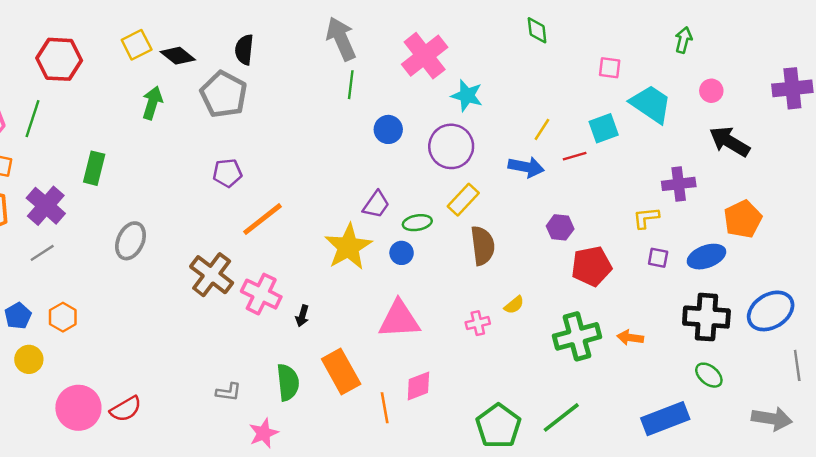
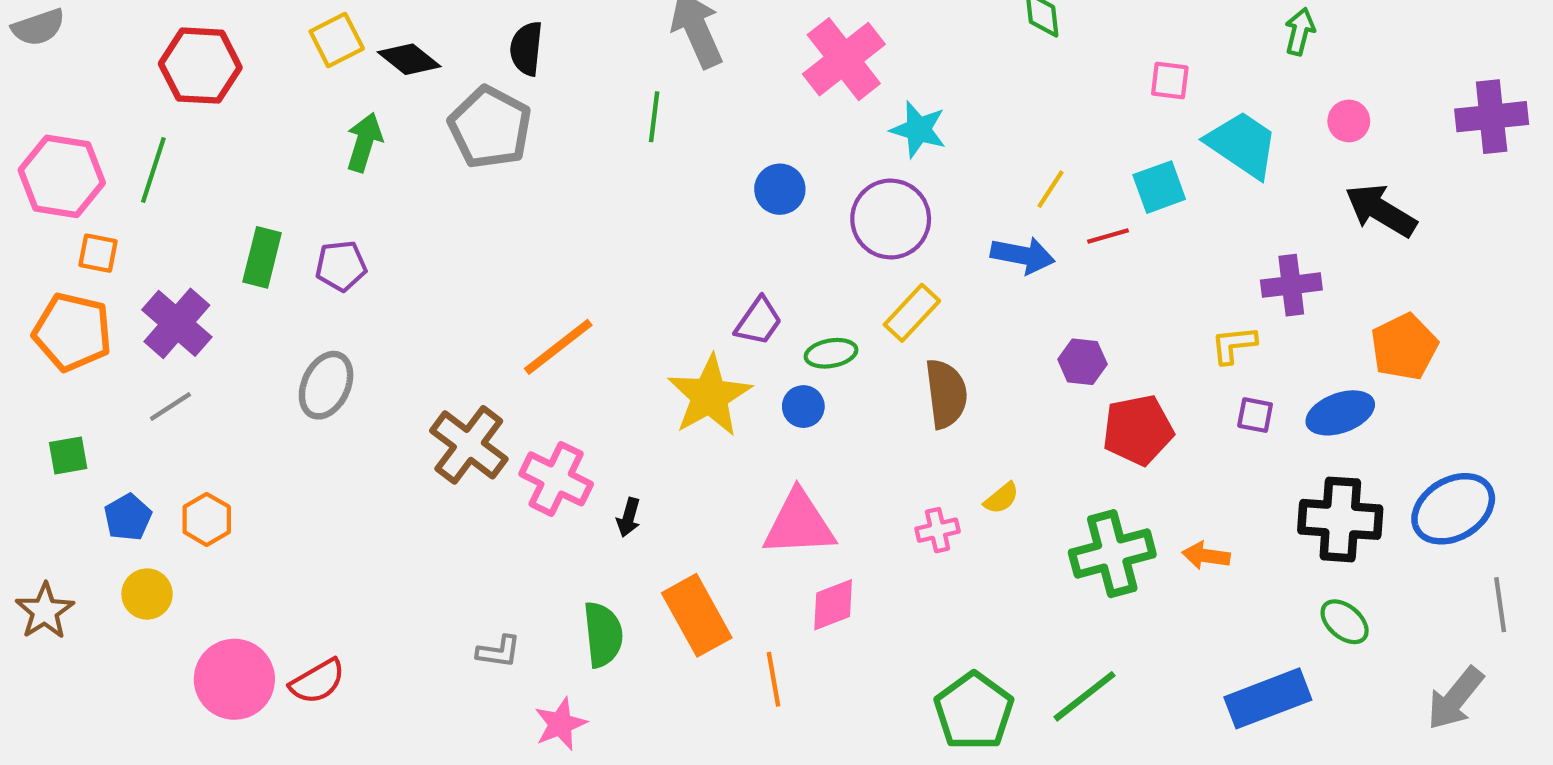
green line: (351, 85) -> (654, 117), moved
purple pentagon: (227, 173) -> (341, 266), moved
pink diamond: (418, 386) -> (833, 605), moved
gray arrow: (772, 419) -> (1455, 698), turned 120

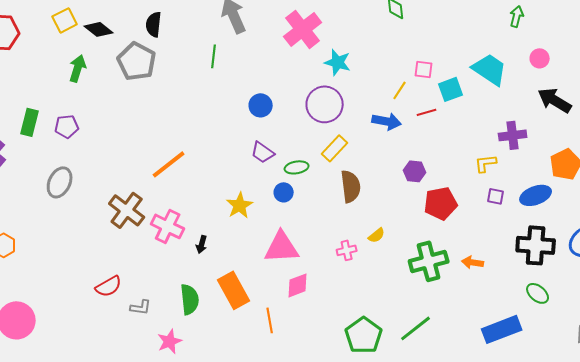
pink square: (1170, 81) -> (424, 69), moved
blue circle: (780, 189) -> (261, 105), moved
purple trapezoid: (759, 321) -> (263, 152), turned 90
yellow star: (710, 396) -> (240, 205), moved, size x0.7
red semicircle: (317, 681) -> (109, 286), moved

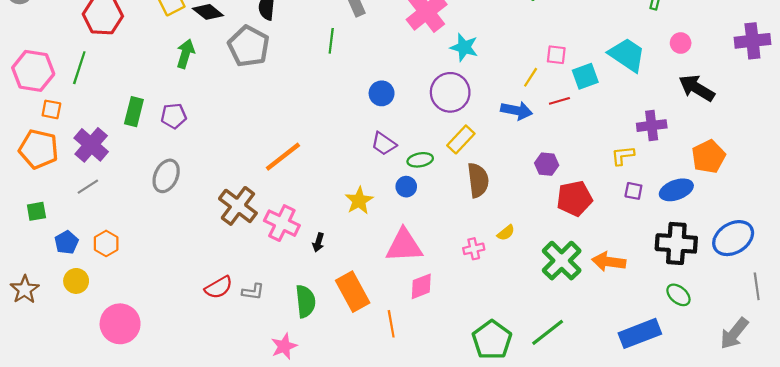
green cross: (429, 261) -> (562, 261), turned -30
orange arrow: (473, 262) -> (609, 262), size x1.4
gray L-shape: (141, 307) -> (253, 292), moved

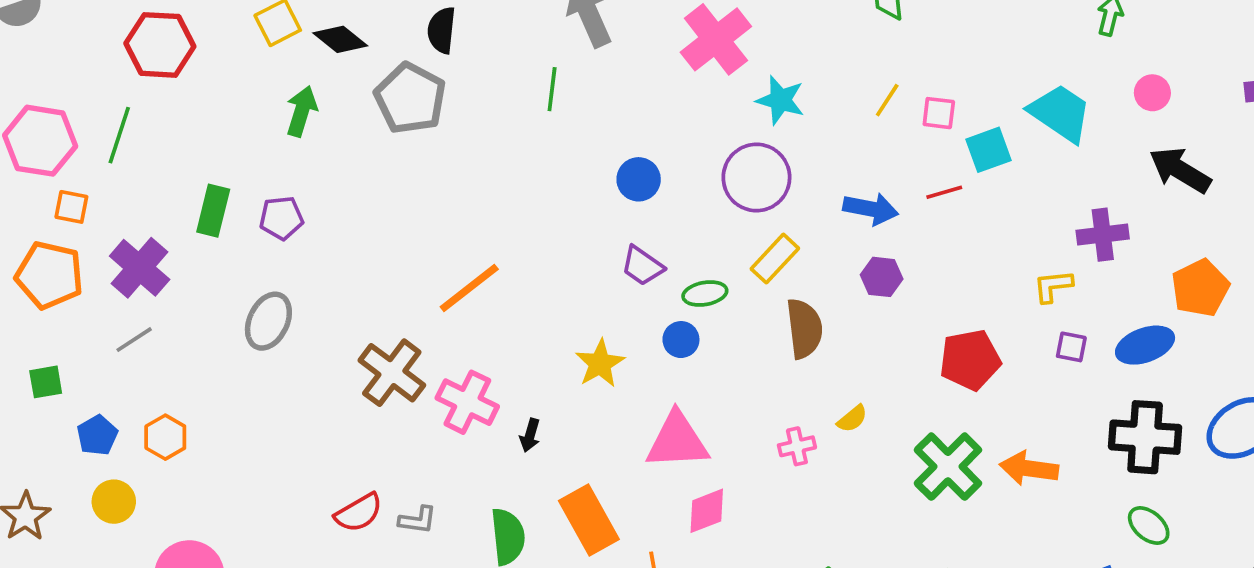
yellow line: (531, 77) -> (887, 100), moved
purple hexagon: (547, 164) -> (882, 277), moved

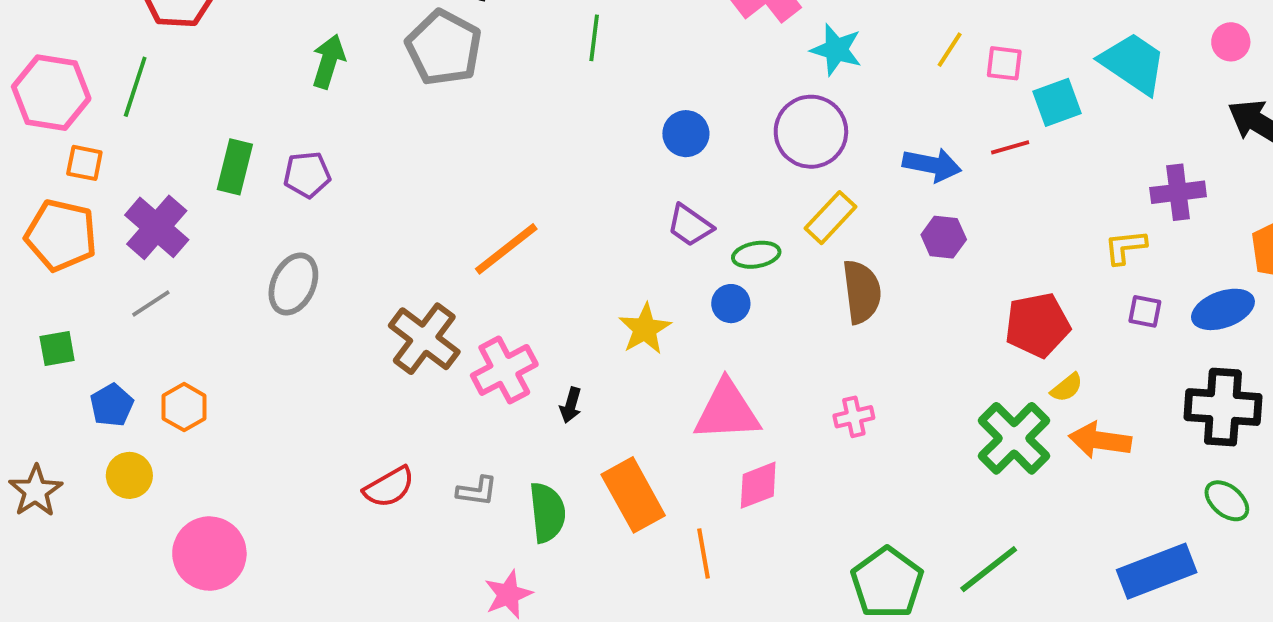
pink cross: (467, 402) -> (504, 370), turned 36
yellow semicircle: (852, 419) -> (1067, 388), moved
gray L-shape: (418, 520) -> (477, 491), moved

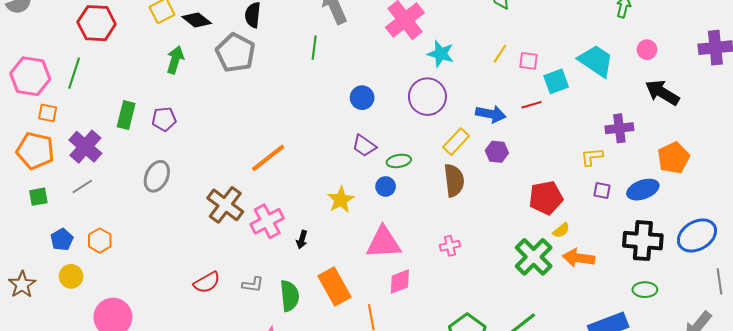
yellow rectangle: (830, 218) -> (456, 142), moved
green square: (57, 348) -> (38, 197), moved
green ellipse: (1227, 501) -> (645, 290), turned -40

